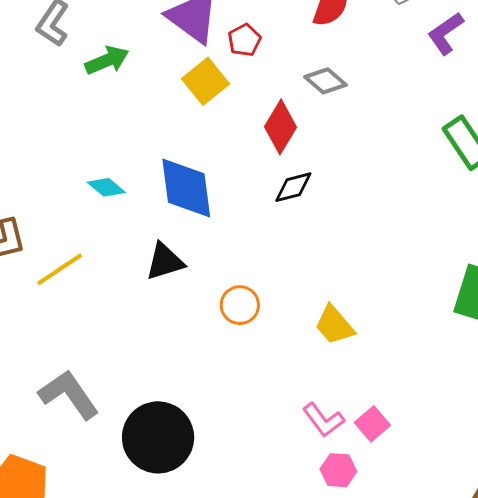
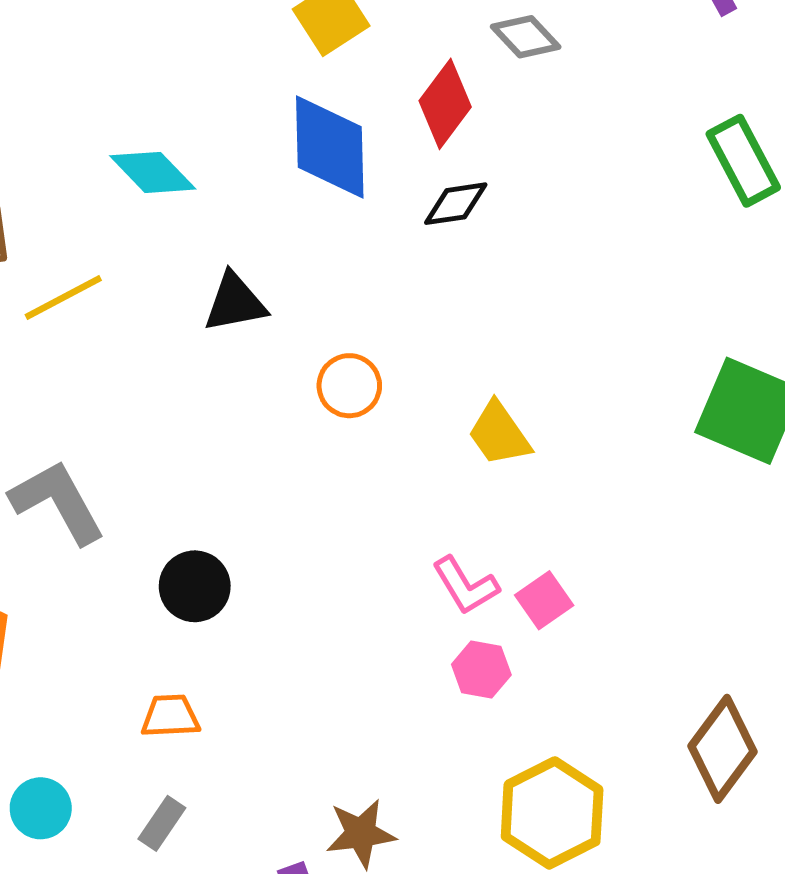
cyan diamond: (106, 187) -> (153, 172), size x1.4
blue diamond: (186, 188) -> (330, 147), moved
black circle: (158, 437) -> (195, 586), size x0.6

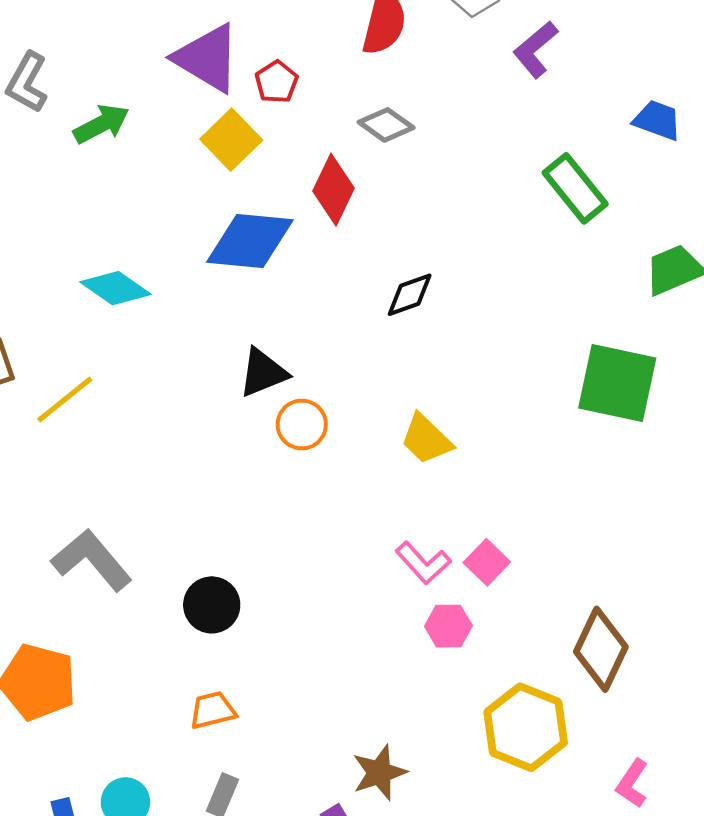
blue diamond: (330, 147) -> (250, 241), turned -72
black diamond: (456, 204) -> (410, 295), moved
black triangle: (235, 303) -> (263, 373), moved
brown diamond: (722, 749) -> (601, 649), moved

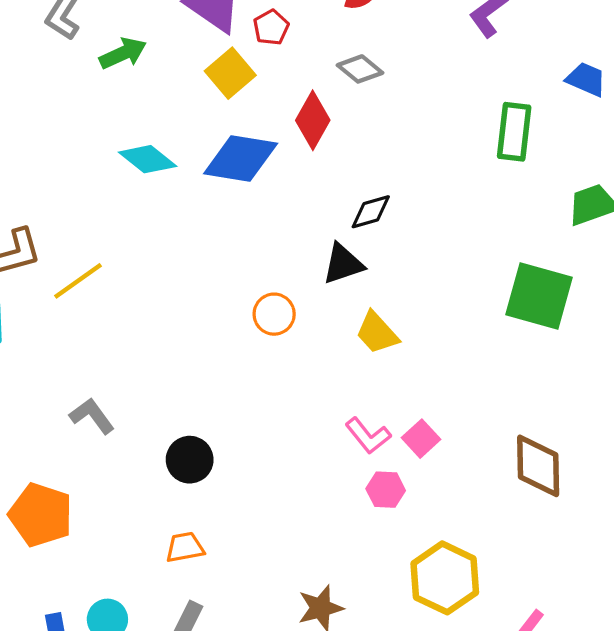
green rectangle: (575, 188) -> (514, 132), turned 42
cyan diamond: (115, 288) -> (148, 159), moved
black triangle: (263, 373) -> (343, 264), moved
gray L-shape: (92, 560) -> (92, 416), size x0.7
brown diamond: (601, 649) -> (538, 466), moved, turned -30

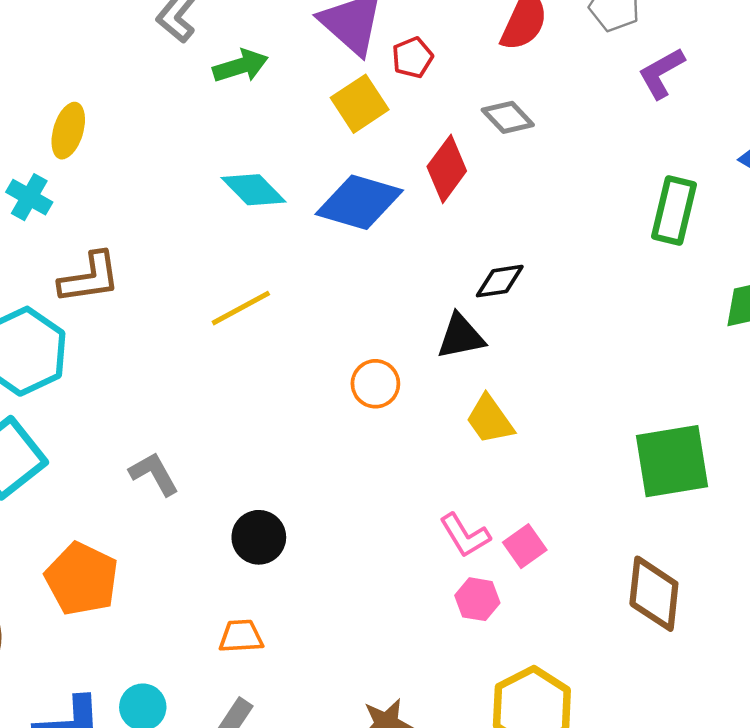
yellow line: (78, 281) -> (241, 308), moved
green square: (539, 296) -> (672, 461), moved, turned -32

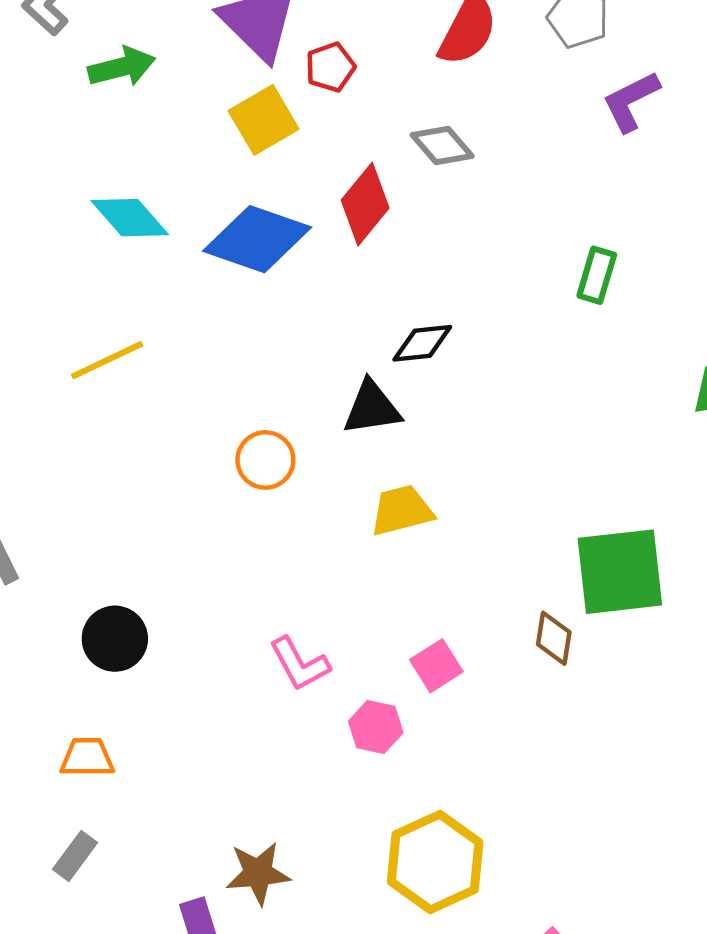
green rectangle: (674, 210) -> (597, 275), moved, size x0.7
yellow trapezoid: (490, 420) -> (402, 510), turned 108
pink L-shape: (465, 535) -> (300, 664), moved
brown diamond: (654, 594) -> (554, 638), moved, size x0.6

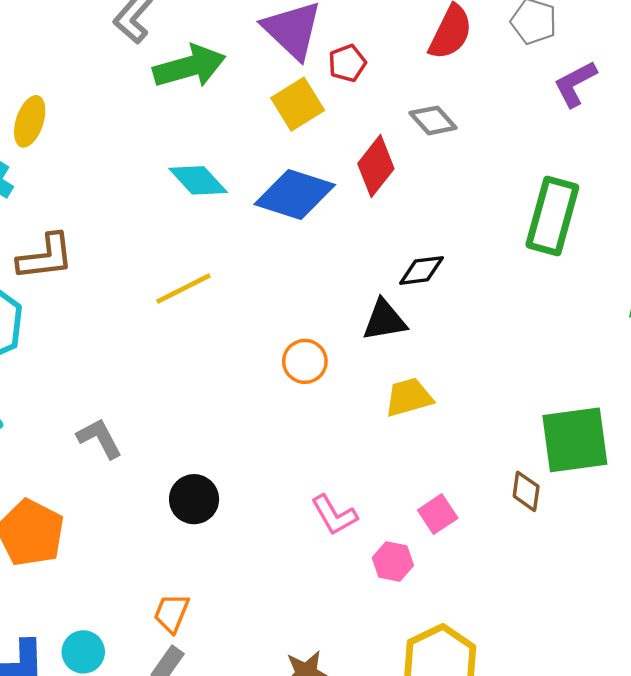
green arrow: (122, 67) -> (189, 67), size x1.4
green rectangle: (597, 275) -> (552, 216), size x1.8
orange trapezoid: (87, 757) -> (172, 613), moved, turned -66

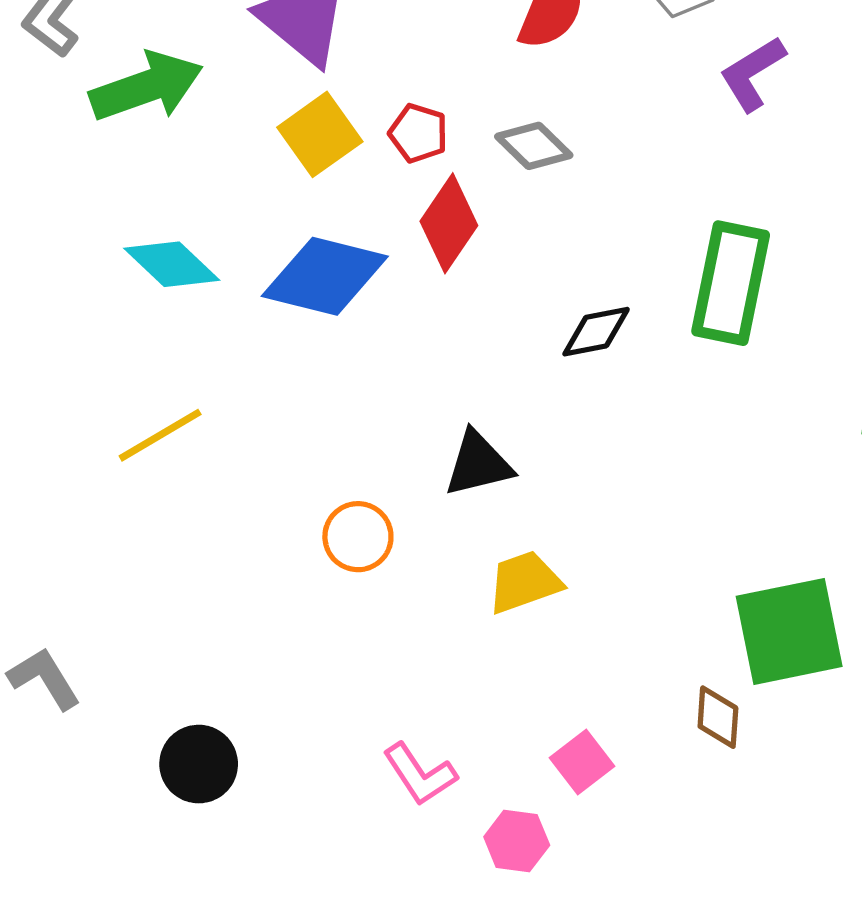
red pentagon: (347, 63) -> (418, 133), moved, turned -30
black diamond: (422, 270) -> (596, 332), moved

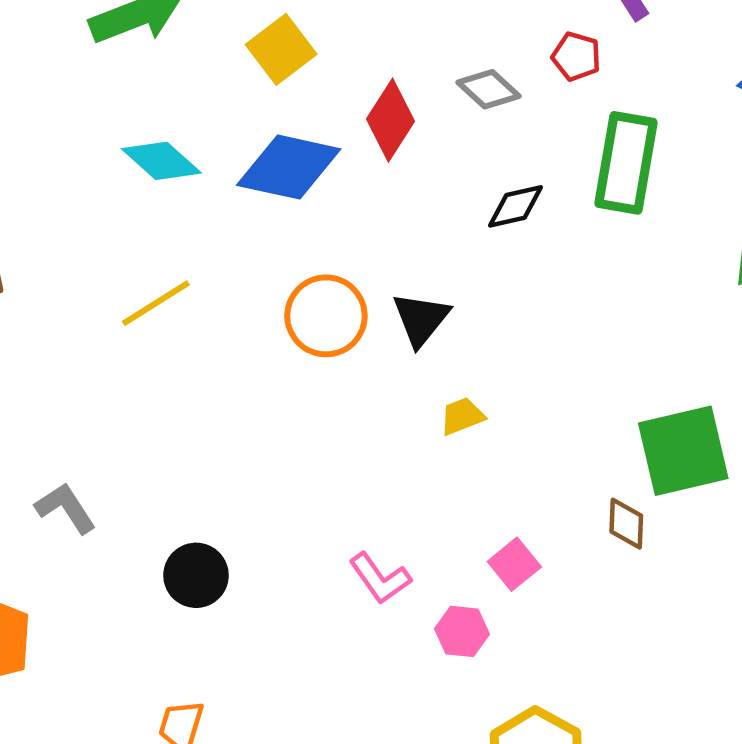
red pentagon: (418, 133) -> (576, 56), moved
gray diamond: (534, 146) -> (489, 89), moved
black triangle: (478, 464) -> (421, 319), turned -36
orange circle: (358, 537) -> (326, 316), moved, size x1.4
yellow trapezoid: (524, 582) -> (462, 416), size x0.7

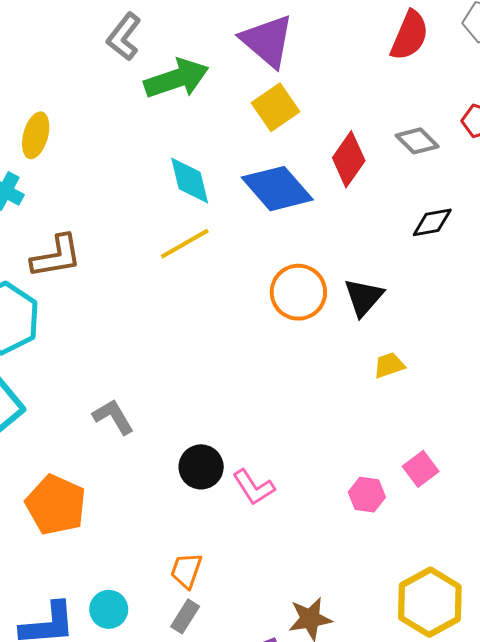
cyan diamond: (161, 161) -> (190, 180), turned 32
blue diamond: (289, 167) -> (277, 189), turned 34
yellow line: (156, 303) -> (185, 244), moved
pink L-shape: (380, 578) -> (254, 487), moved
pink hexagon: (462, 631) -> (367, 495), moved

